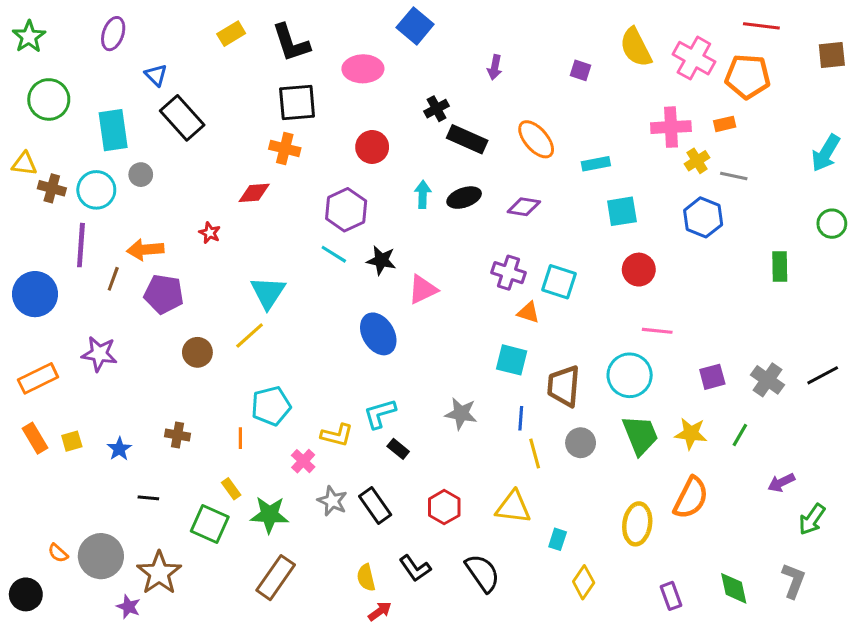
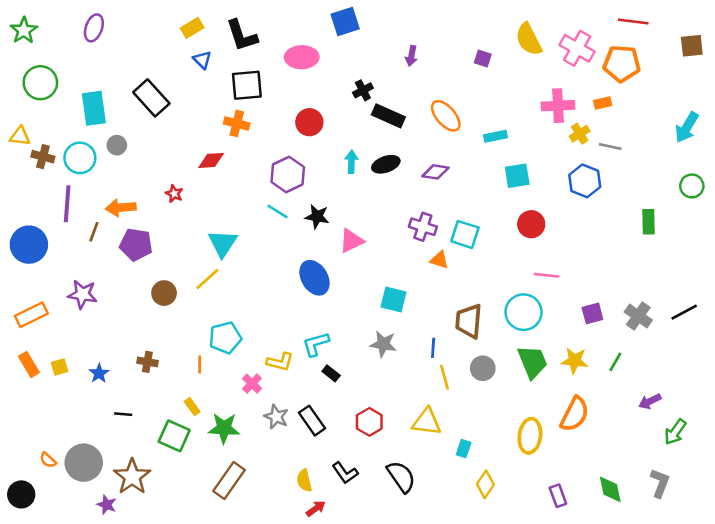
blue square: (415, 26) -> (345, 21), turned 32
blue triangle: (156, 75) -> (202, 60), moved
cyan square: (512, 360) -> (394, 299), moved

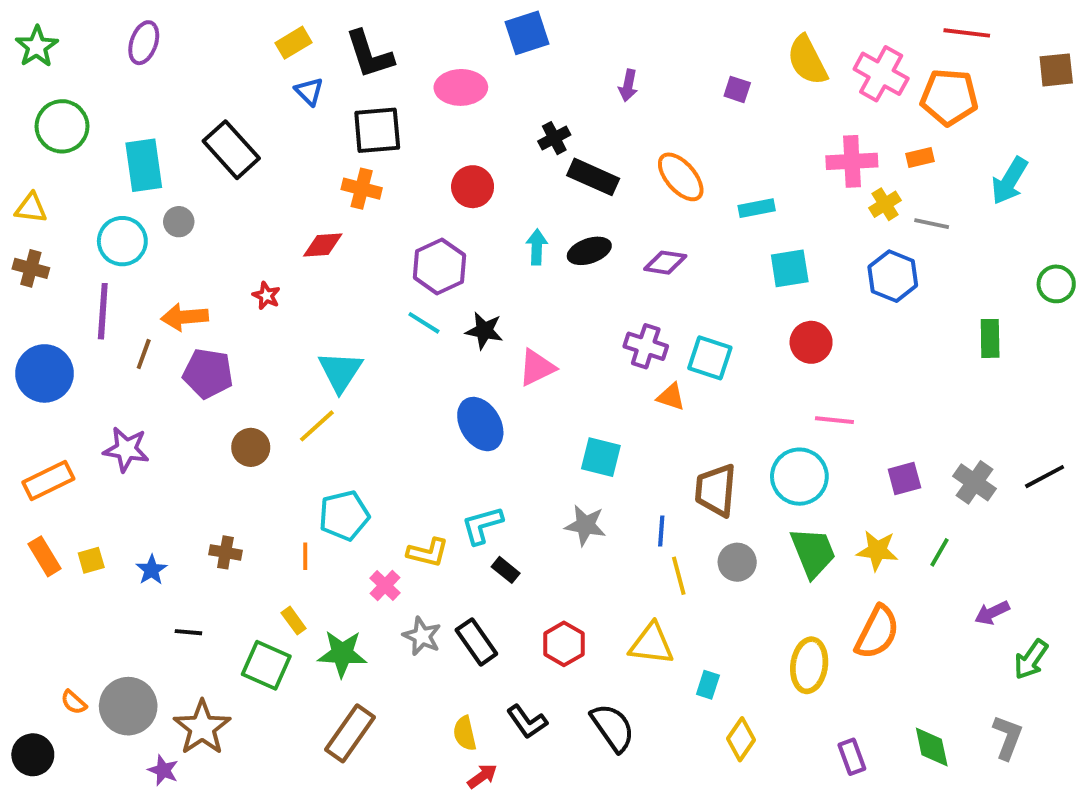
cyan arrow: (687, 127) -> (1010, 181), moved
brown cross: (43, 157) -> (31, 268), moved

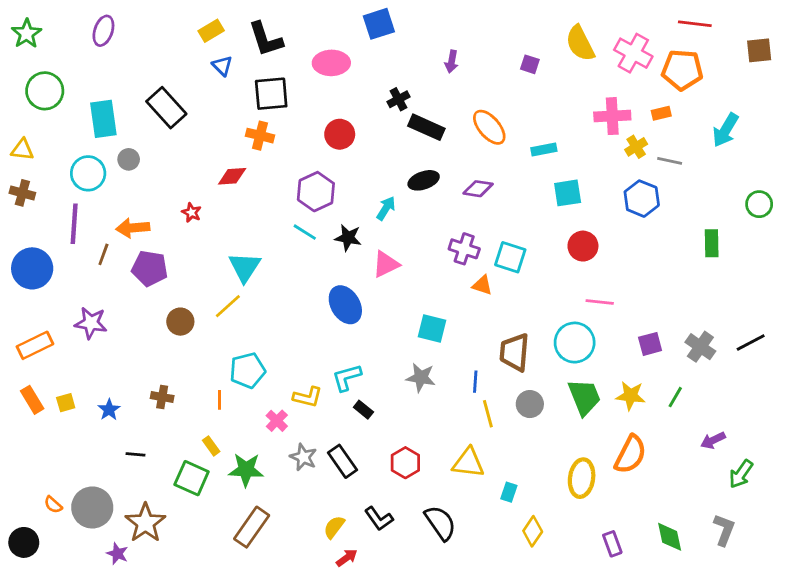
cyan arrow: (537, 247) -> (386, 208), moved, turned 30
yellow semicircle: (465, 733) -> (334, 527), turned 50

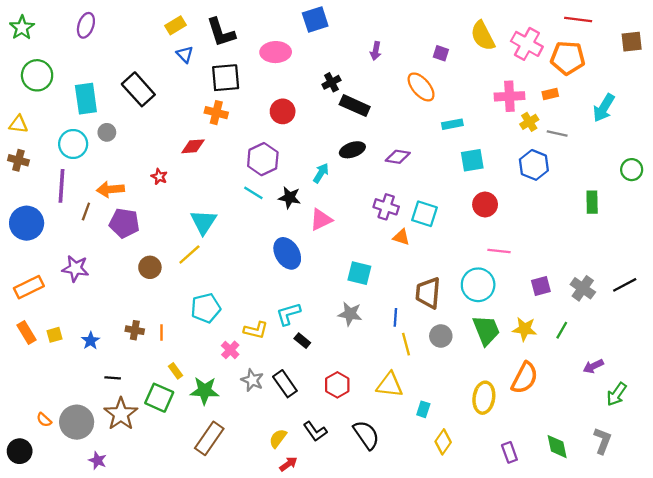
orange ellipse: (489, 127) -> (421, 87), moved
orange line: (219, 400) -> (162, 332), moved
brown star: (145, 523) -> (121, 414), moved

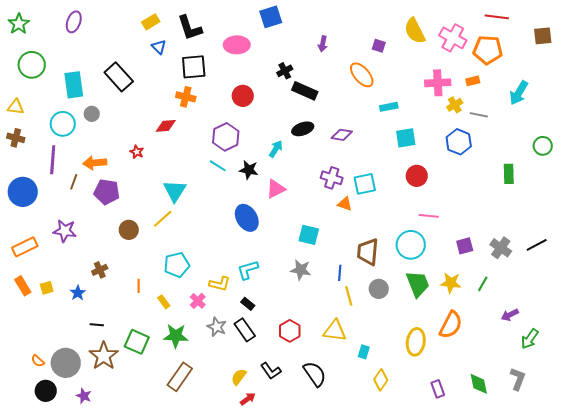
cyan square: (425, 214) -> (365, 184), turned -30
brown cross: (135, 330) -> (100, 270), moved, turned -35
black rectangle: (302, 341) -> (248, 304), moved
yellow rectangle: (176, 371) -> (164, 302), moved
black circle: (20, 451) -> (46, 391), moved

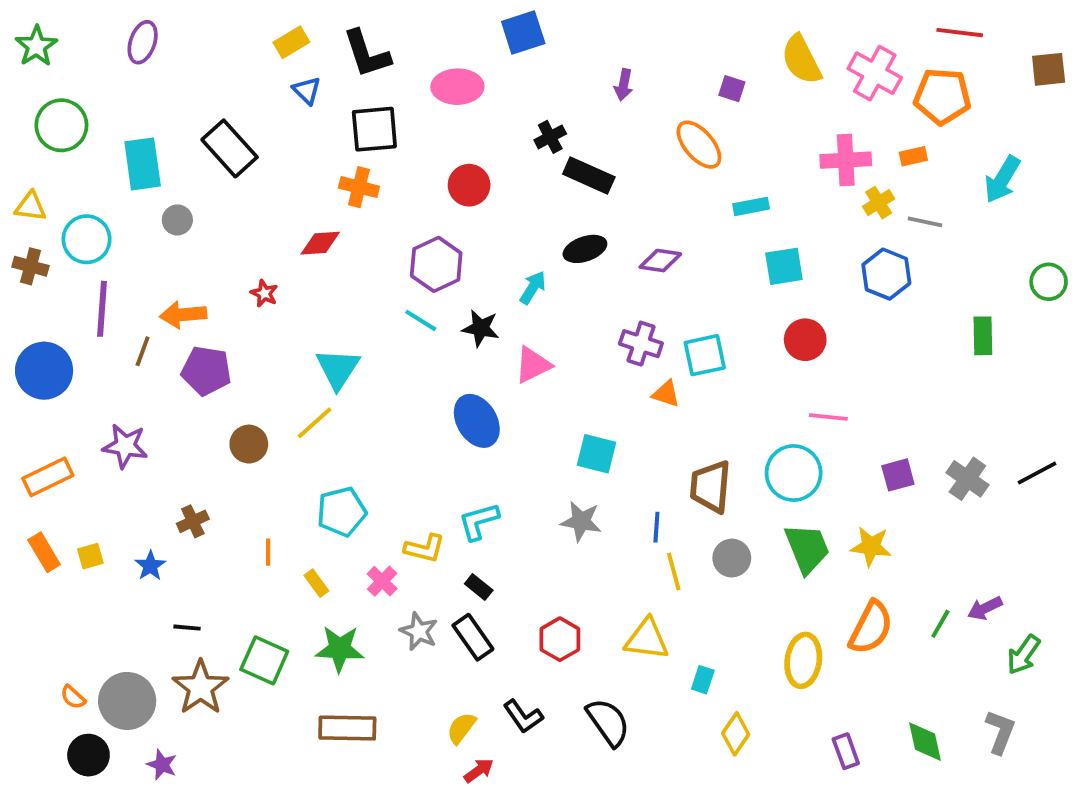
cyan circle: (63, 124) -> (87, 239), moved
green line: (483, 284) -> (940, 624), moved
brown rectangle: (180, 377) -> (347, 728), turned 56

